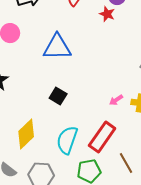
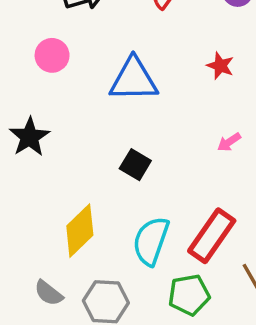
red star: (107, 14) -> (220, 66), moved
pink arrow: (116, 100) -> (229, 142), moved

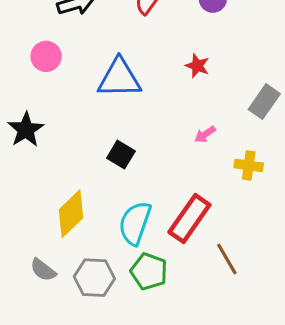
green pentagon: (189, 295) -> (149, 271), moved, turned 30

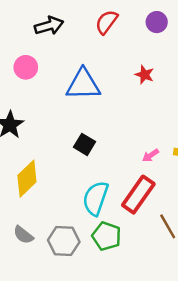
pink arrow: (205, 134) -> (151, 155), moved
yellow diamond: (71, 214) -> (27, 179), moved

